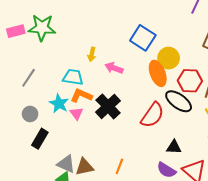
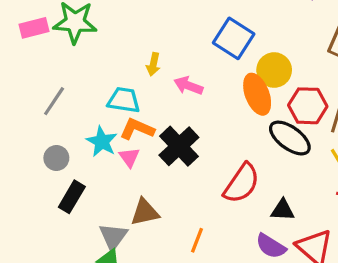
red semicircle: (152, 115) -> (242, 183), moved
gray triangle: (66, 164) -> (113, 237), turned 42
brown triangle: (84, 167) -> (145, 212), moved

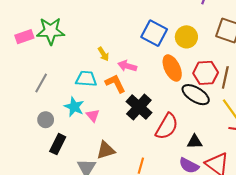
yellow arrow: (153, 64) -> (103, 54), turned -40
yellow circle: (274, 70) -> (186, 37), moved
orange L-shape: (137, 129) -> (115, 84), moved, turned 45
black cross: (179, 146) -> (139, 107), moved

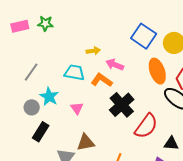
green star: (51, 31) -> (45, 23), size x0.6
yellow arrow: (103, 54) -> (93, 51), turned -72
orange L-shape: (115, 84) -> (102, 80), turned -35
cyan star: (74, 107) -> (49, 97), moved

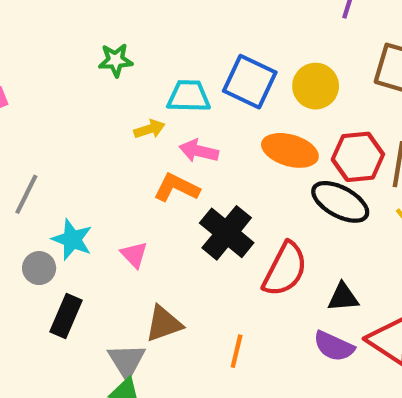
green star: (45, 23) -> (116, 60), moved
orange ellipse: (157, 71) -> (290, 150), turned -45
cyan trapezoid: (74, 73) -> (189, 96), moved

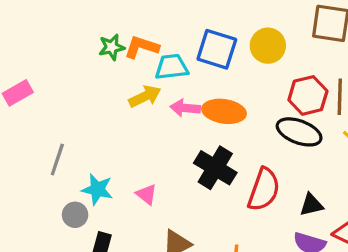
yellow arrow: (149, 129) -> (145, 96), size x1.4
orange ellipse: (290, 150) -> (224, 111), moved
orange L-shape: (177, 188) -> (142, 47), moved

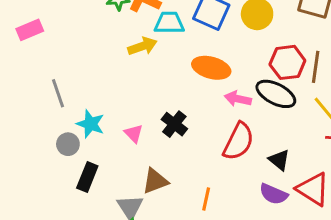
pink arrow: (185, 108) -> (238, 99), moved
gray line: (57, 159) -> (58, 93), turned -44
black cross: (215, 168) -> (174, 124), moved, size x0.7
black triangle: (311, 205) -> (279, 160), turned 45

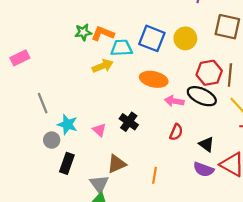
red semicircle: (239, 141) -> (176, 132), size x0.6

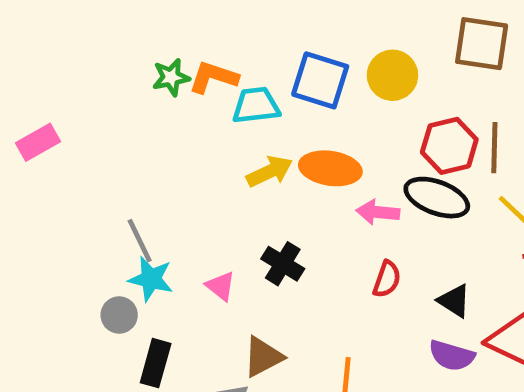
yellow arrow: (103, 66) -> (270, 172), moved
gray line: (43, 103) -> (140, 241), moved

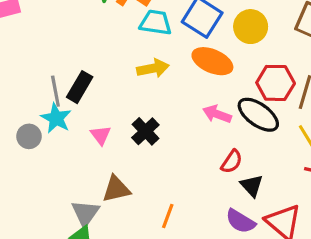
orange ellipse: (330, 168) -> (212, 61), moved
red semicircle: (387, 279) -> (232, 162), moved
black rectangle: (156, 363) -> (80, 87), moved

